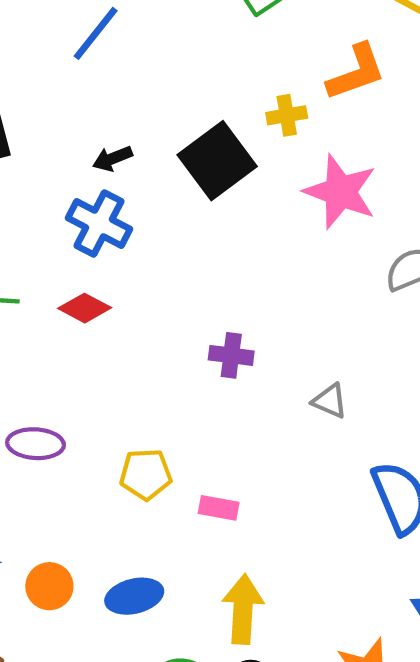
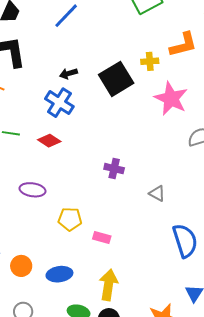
purple ellipse: (36, 444) -> (33, 190), moved

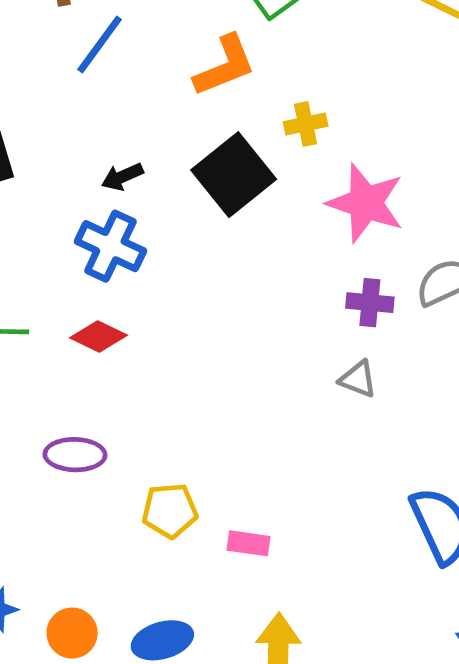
orange L-shape: (183, 45) -> (225, 66), moved
purple cross: (114, 169) -> (370, 303), moved
gray triangle: (157, 194) -> (358, 379), moved

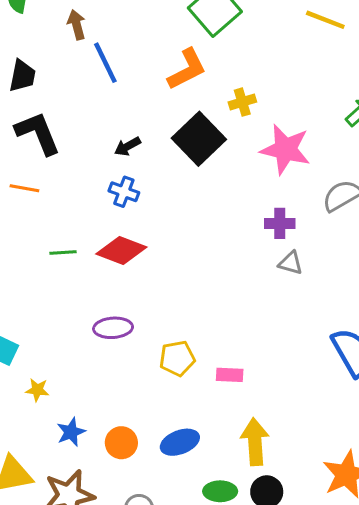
blue line: (100, 44) -> (105, 63), turned -57
blue cross: (110, 246) -> (124, 192), size x0.7
purple cross: (370, 303) -> (280, 223), moved
red diamond: (99, 336) -> (121, 251), size x1.4

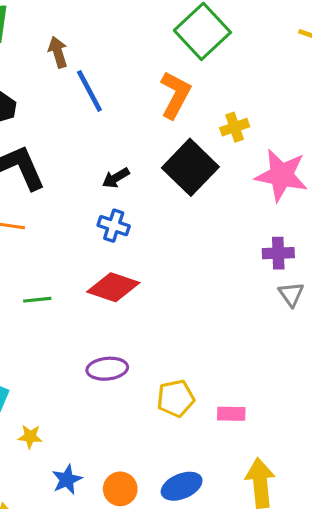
orange L-shape: (187, 69) -> (175, 95), turned -33
green line: (63, 253) -> (37, 300), moved
gray triangle: (291, 263) -> (291, 294), turned 40

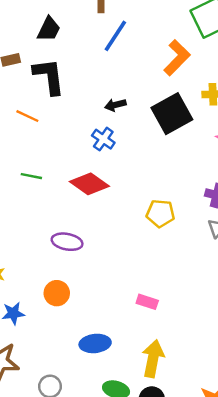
blue line: (89, 91) -> (115, 36), turned 44
yellow pentagon: (176, 398) -> (160, 213), moved
orange circle: (120, 489) -> (57, 293), moved

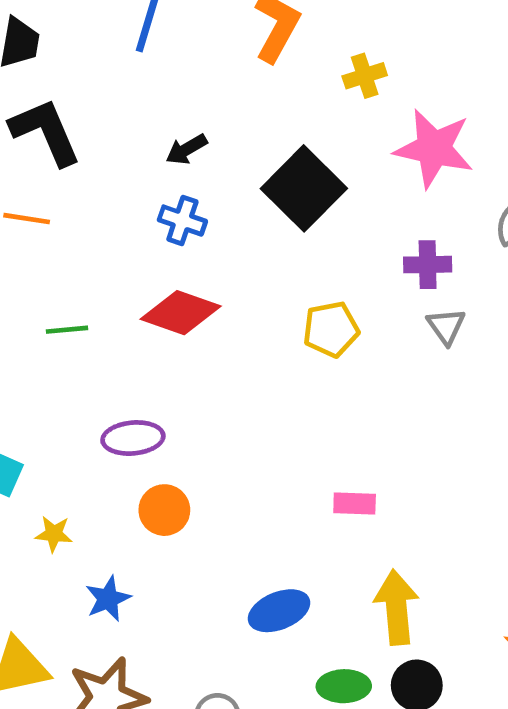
black square: (172, 114) -> (304, 188), moved
purple ellipse: (67, 242) -> (133, 438), moved
orange circle: (57, 293) -> (164, 510), moved

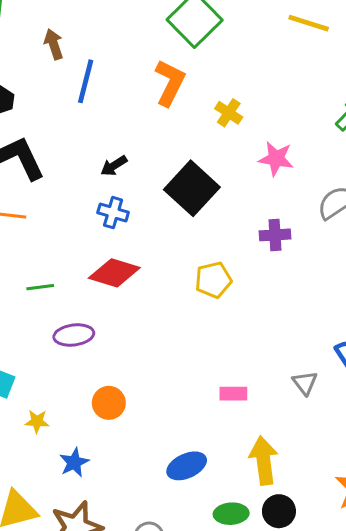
yellow cross: (365, 76) -> (229, 113), turned -36
pink star: (434, 148) -> (276, 159), size x0.7
gray triangle: (446, 326) -> (305, 383), moved
purple ellipse: (133, 438) -> (74, 335), moved

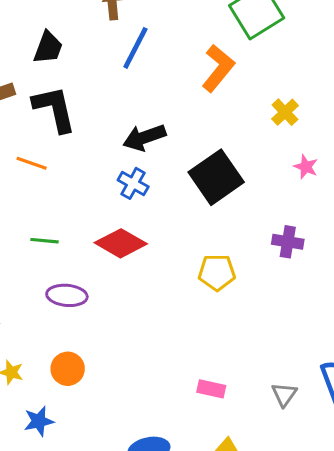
yellow cross: (229, 113) -> (285, 112), moved
pink star: (276, 159) -> (306, 167), size x0.7
black arrow: (114, 166) -> (144, 137), size x1.5
orange circle: (109, 403) -> (68, 369), moved

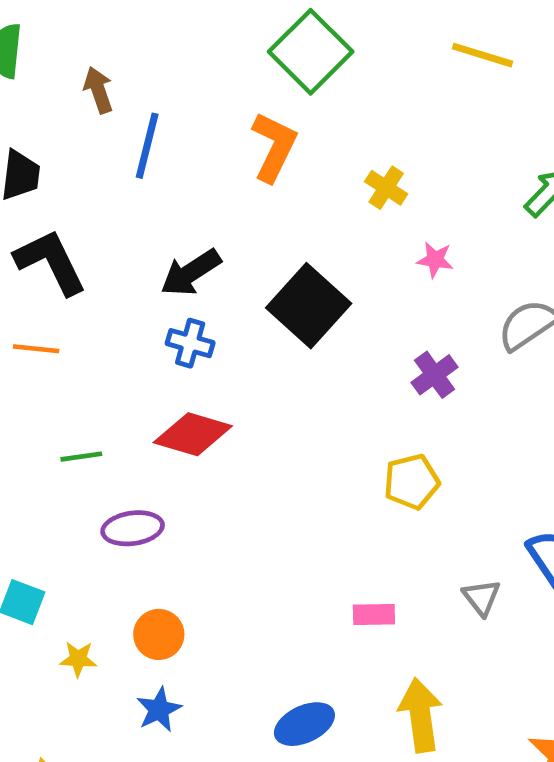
purple cross: (288, 242) -> (435, 375), turned -32
yellow pentagon: (217, 272) -> (412, 482), moved
blue star: (39, 421) -> (159, 710), moved

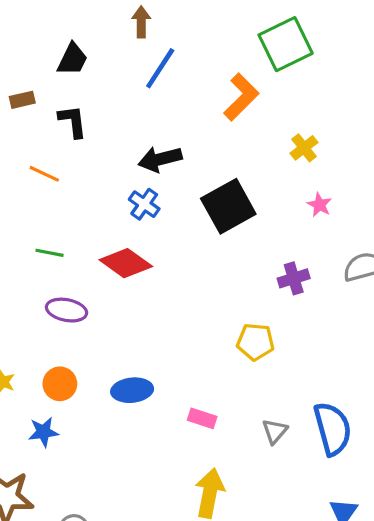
black L-shape: (51, 262) -> (73, 121), size x0.7
blue ellipse: (304, 724) -> (132, 390), moved

